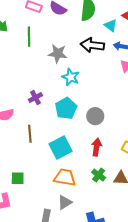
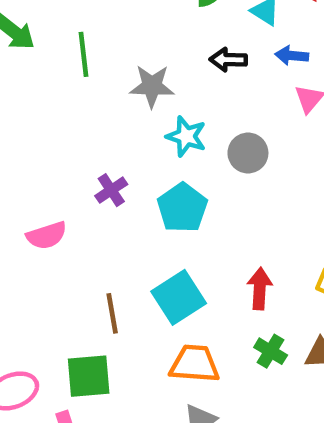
black arrow: (92, 45) -> (228, 60), size x0.7
gray circle: (95, 116) -> (248, 153), moved
brown line: (30, 134) -> (112, 313), moved
green square: (18, 178) -> (89, 376), size x1.5

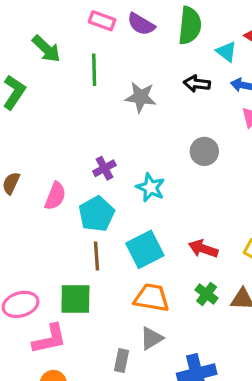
cyan star: (186, 136) -> (151, 188), moved
cyan pentagon: (182, 208) -> (96, 214), moved
pink semicircle: (47, 235) -> (55, 196), turned -56
red arrow: (260, 289) -> (203, 249), turned -80

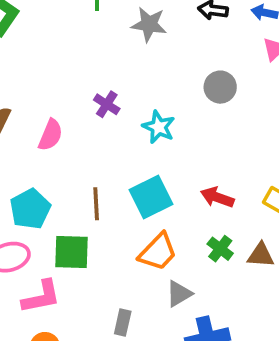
purple cross: (104, 168) -> (107, 104), turned -30
cyan pentagon: (96, 214) -> (30, 209), moved
orange trapezoid: (152, 298) -> (158, 252), turned 123
gray triangle: (152, 338) -> (179, 294), moved

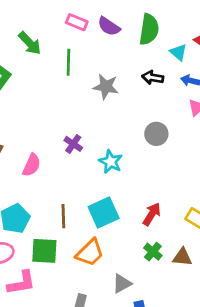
red arrow: (217, 197) -> (152, 214), turned 100
orange trapezoid: (158, 252) -> (90, 253), moved

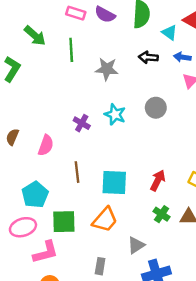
cyan star: (111, 162) -> (115, 114), moved
cyan square: (104, 212) -> (114, 183), turned 32
brown line: (63, 216) -> (77, 172), moved

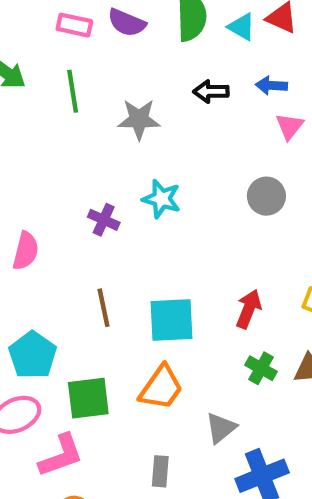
cyan triangle: (169, 33) -> (242, 27), moved
gray circle: (156, 108) -> (266, 196), moved
pink semicircle: (46, 145) -> (26, 251), moved

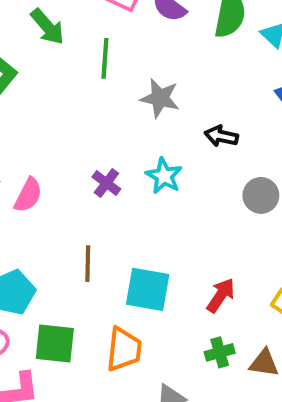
black arrow: (211, 91) -> (221, 136), moved
green cross: (261, 368) -> (220, 352), turned 32
orange trapezoid: (161, 388) -> (124, 349), turned -42

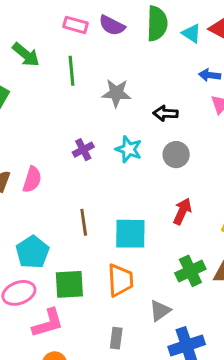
purple cross: (106, 183) -> (83, 150), moved, turned 35
gray circle: (261, 195) -> (176, 155), moved
red arrow: (221, 295) -> (182, 211), moved
green cross: (220, 352) -> (190, 271), size x1.4

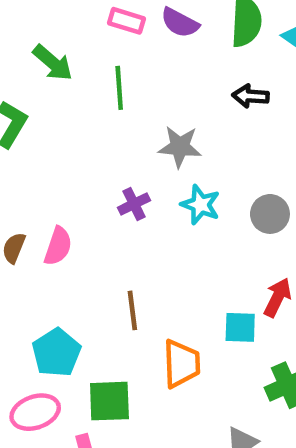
gray star: (116, 93) -> (180, 147), moved
black arrow: (165, 113) -> (251, 96), moved
cyan square: (130, 234) -> (240, 327), moved, size x0.7
orange trapezoid: (120, 280) -> (181, 364), moved

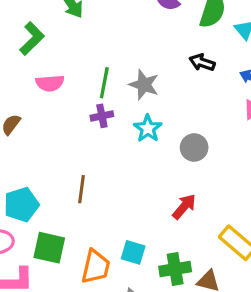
green line: (119, 88) -> (104, 83), moved
pink semicircle: (58, 246) -> (50, 83), moved, turned 52
cyan square: (240, 327) -> (133, 252), moved
orange trapezoid: (181, 364) -> (96, 267), moved

